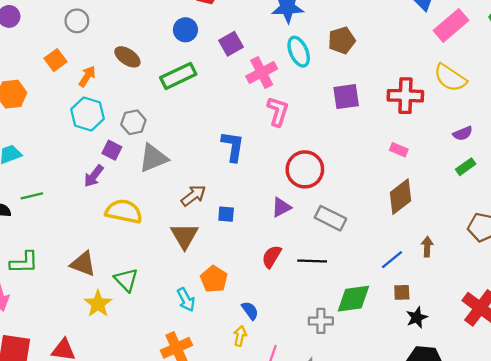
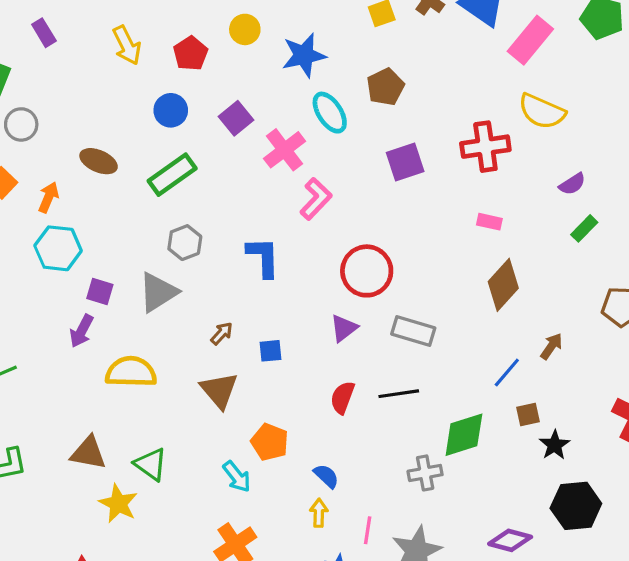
pink L-shape: (278, 111) -> (316, 199), turned 36
gray hexagon: (133, 122) -> (185, 243), moved
brown arrow: (193, 196) -> (222, 333), size x0.7
brown arrow: (427, 247) -> (551, 346), turned 42

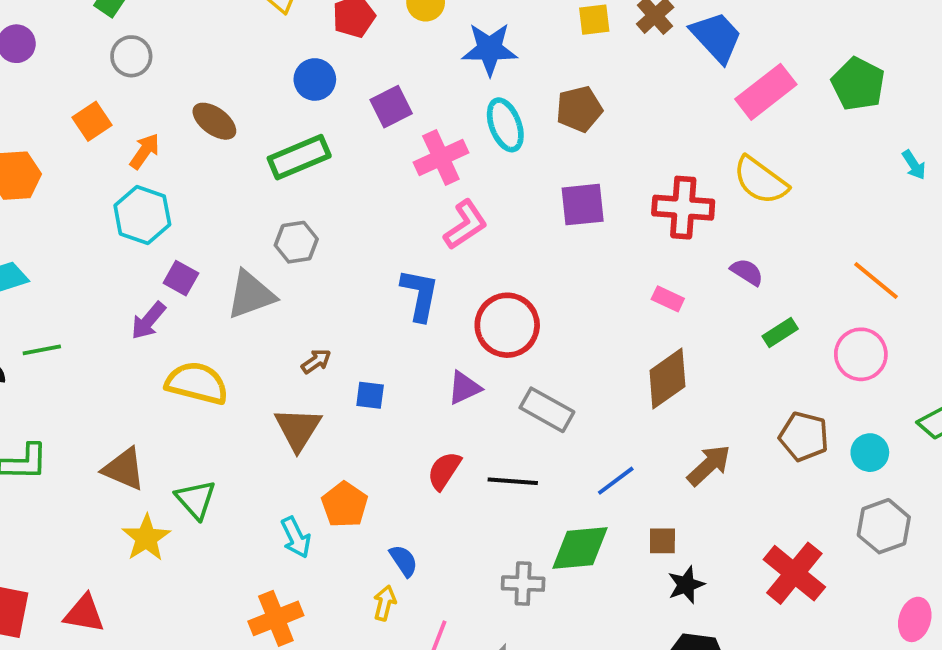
purple semicircle: (572, 184) -> (747, 272), moved, turned -128
blue L-shape: (263, 257) -> (420, 295), moved
brown arrow: (551, 346) -> (709, 465), size x1.4
blue line: (507, 373) -> (616, 481), moved

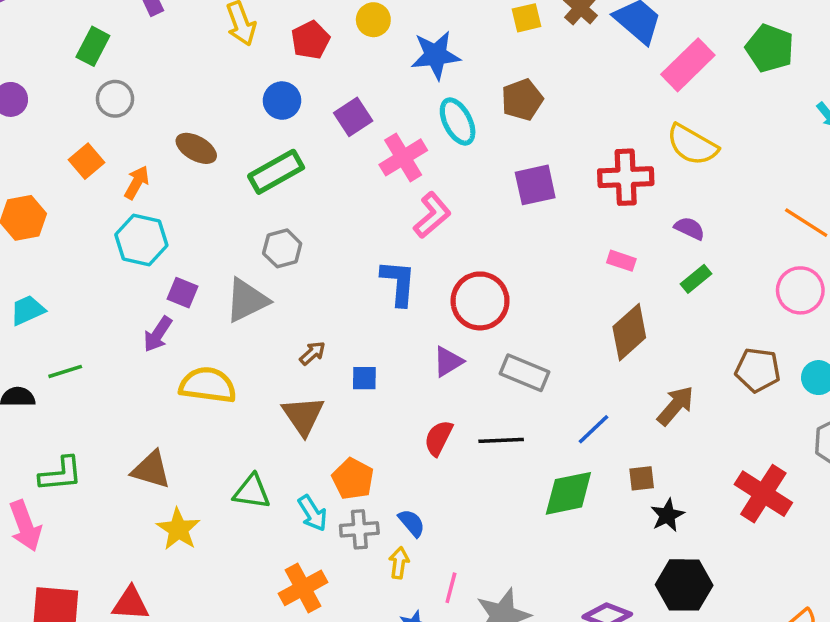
green rectangle: (780, 332) -> (696, 279), moved
green triangle: (196, 499) -> (252, 492), moved, turned -33
gray cross: (523, 584) -> (359, 529), moved

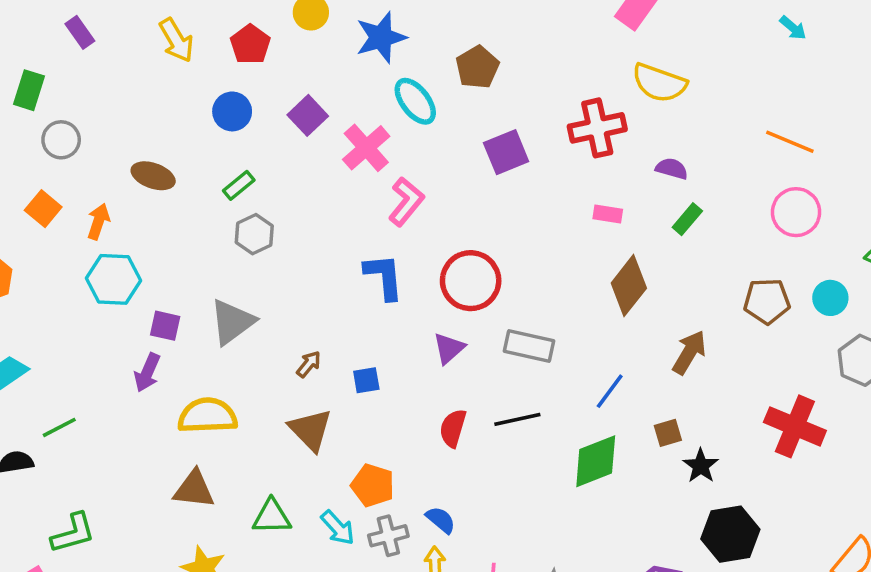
green rectangle: (276, 172) -> (239, 185), size x0.6
gray hexagon: (282, 248) -> (254, 234), moved
brown triangle: (151, 470) -> (194, 489), moved

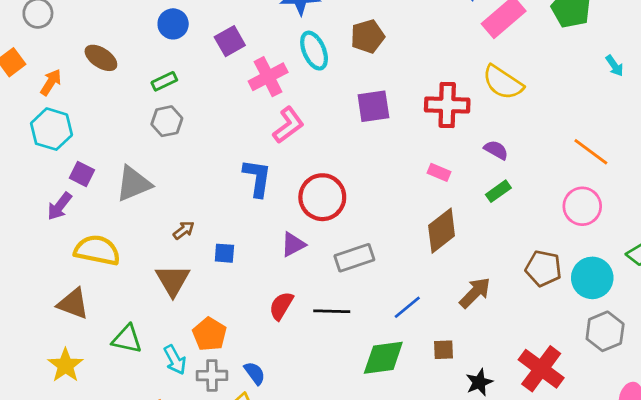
cyan circle: (830, 298) -> (592, 278), size x1.5
gray rectangle: (529, 346) -> (354, 258), turned -45
black star: (701, 466) -> (479, 382), moved

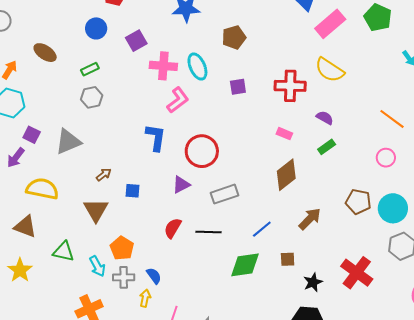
cyan ellipse: (314, 51) -> (197, 67), moved
pink cross: (268, 77) -> (163, 66), turned 32
purple square: (373, 106) -> (238, 87), size x0.7
pink circle: (582, 206) -> (386, 158), size x0.7

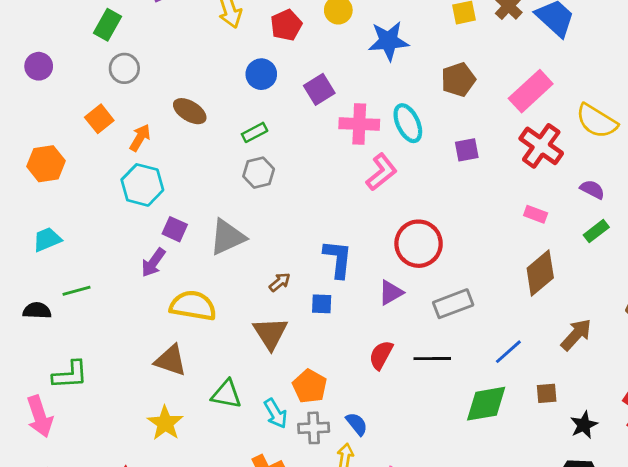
pink rectangle: (330, 24) -> (531, 91), moved
red cross: (290, 86) -> (541, 146), turned 36
blue L-shape: (156, 137) -> (338, 259), moved

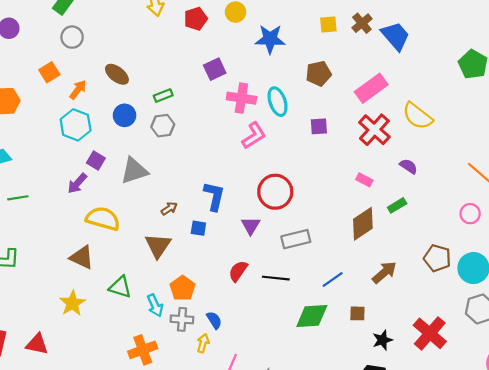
blue circle: (261, 74) -> (125, 115), moved
green rectangle: (596, 231) -> (397, 205), moved
purple triangle: (391, 292) -> (251, 226), turned -36

